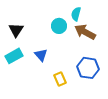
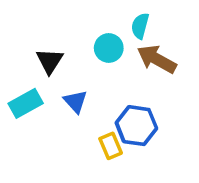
black triangle: (16, 30) -> (50, 61), moved
blue hexagon: (88, 68) -> (136, 126), moved

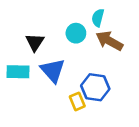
blue triangle: (75, 102) -> (53, 71), size x1.5
cyan rectangle: (26, 103) -> (18, 72), turned 30

